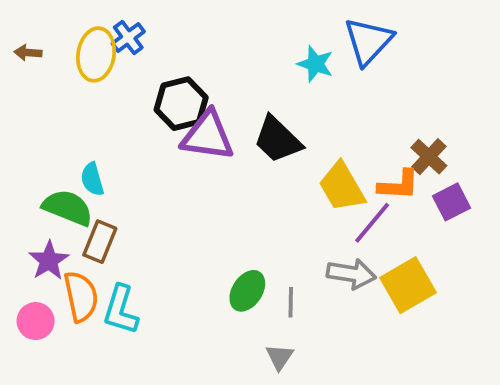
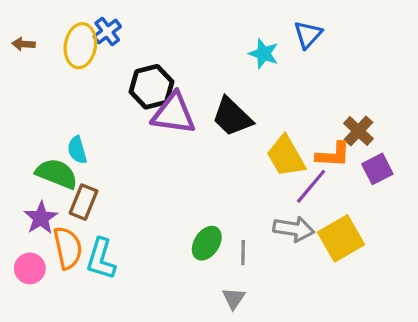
blue triangle: (368, 41) -> (308, 35), size x0.7

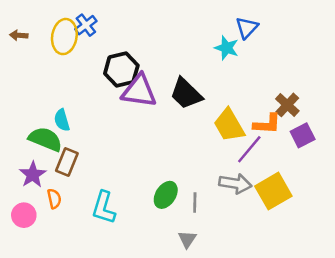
cyan star: (264, 54) -> (227, 48), moved
orange semicircle: (68, 248) -> (54, 199), size x0.6
cyan L-shape: (101, 259) -> (104, 208), moved

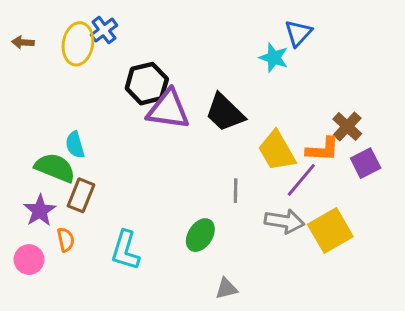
gray line: (195, 202) -> (236, 191), moved
gray triangle: (187, 239) -> (226, 289), turned 42

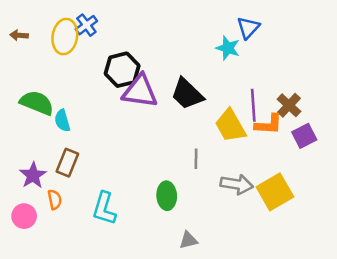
green semicircle: (55, 168) -> (37, 103), moved
purple line: (301, 180) -> (253, 105), moved, turned -44
green ellipse: (200, 235) -> (167, 196), turned -36

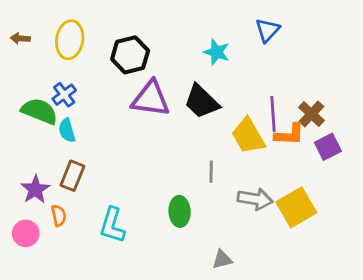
blue cross: (86, 25) -> (64, 95), moved
cyan star: (228, 48) -> (217, 52), moved
black hexagon: (122, 70) -> (130, 55), moved
gray triangle: (188, 240) -> (222, 259), moved

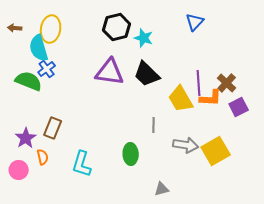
cyan star: (217, 52) -> (144, 38), moved
black hexagon: (130, 55) -> (117, 27), moved
cyan semicircle: (67, 130) -> (39, 48), moved, size x1.5

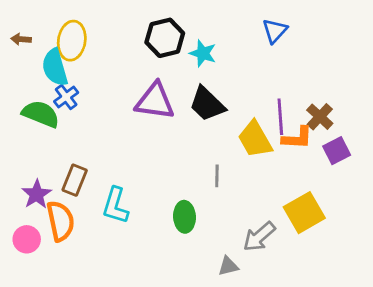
gray arrow: (186, 145) -> (259, 237), moved, turned 130
orange semicircle: (43, 157) -> (60, 221), size x1.8
cyan L-shape: (82, 164) -> (115, 206), moved

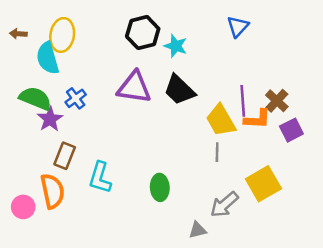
blue cross: (66, 97) -> (76, 98), moved
gray line: (217, 176) -> (217, 152), moved
purple star: (37, 194) -> (50, 119), moved

